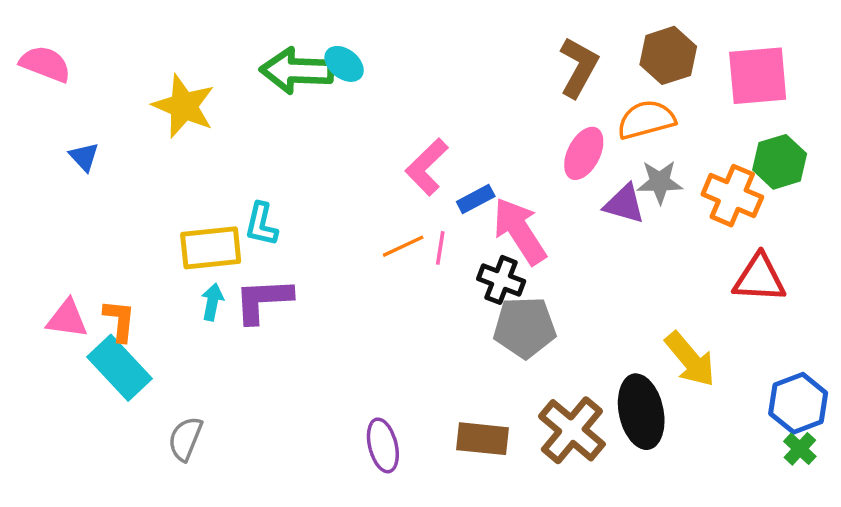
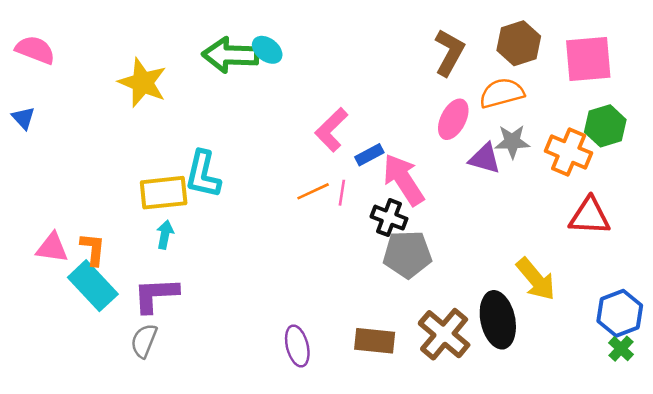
blue triangle: (84, 157) -> (23, 118), moved
cyan L-shape: (261, 224) -> (203, 174), size x1.4
purple L-shape: (263, 300) -> (156, 295), moved

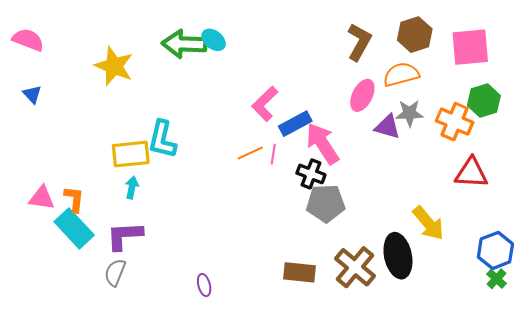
blue triangle: (23, 118) -> (32, 94), moved
blue rectangle: (369, 155) -> (295, 124), size x1.4
purple ellipse: (297, 346) -> (204, 285), moved, size x0.7

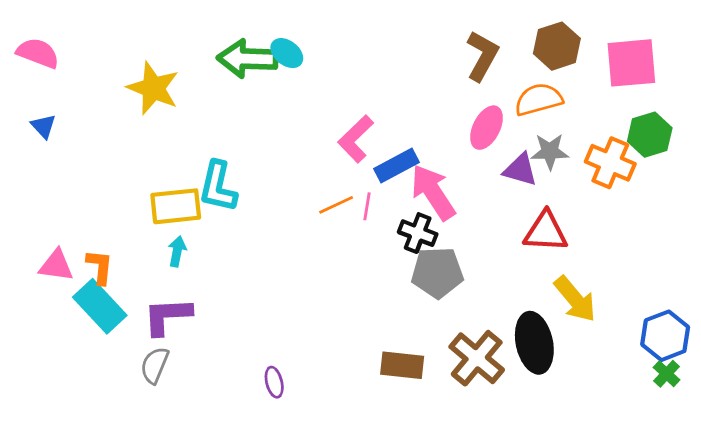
red triangle: (471, 173) -> (546, 232), moved

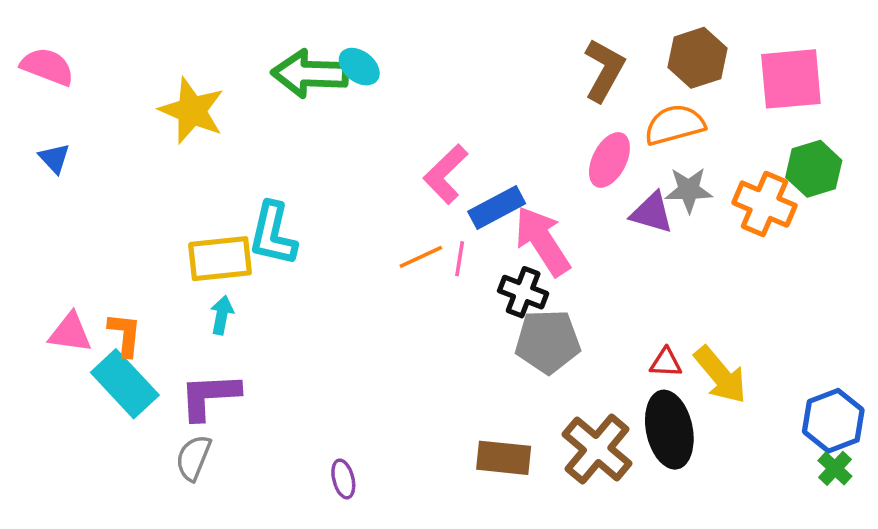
red triangle: (546, 232) -> (666, 363), moved, size x0.6

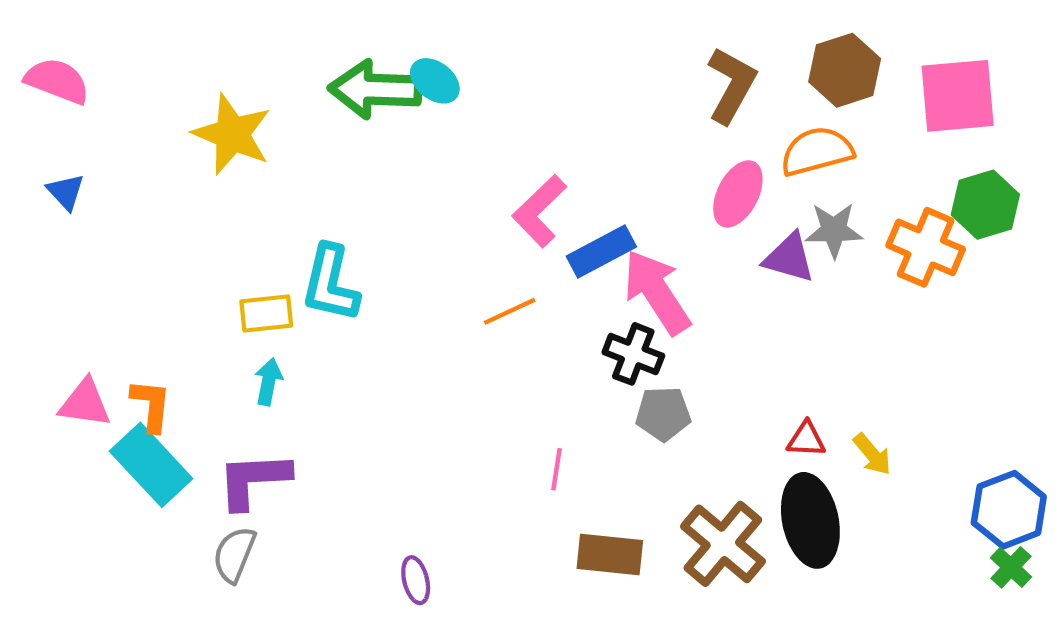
yellow rectangle: (220, 259) -> (266, 313), size x0.7
pink line: (460, 259) -> (556, 469), moved
gray pentagon: (548, 341) -> (663, 414), size x0.7
yellow arrow: (720, 375) -> (872, 454), size x0.6

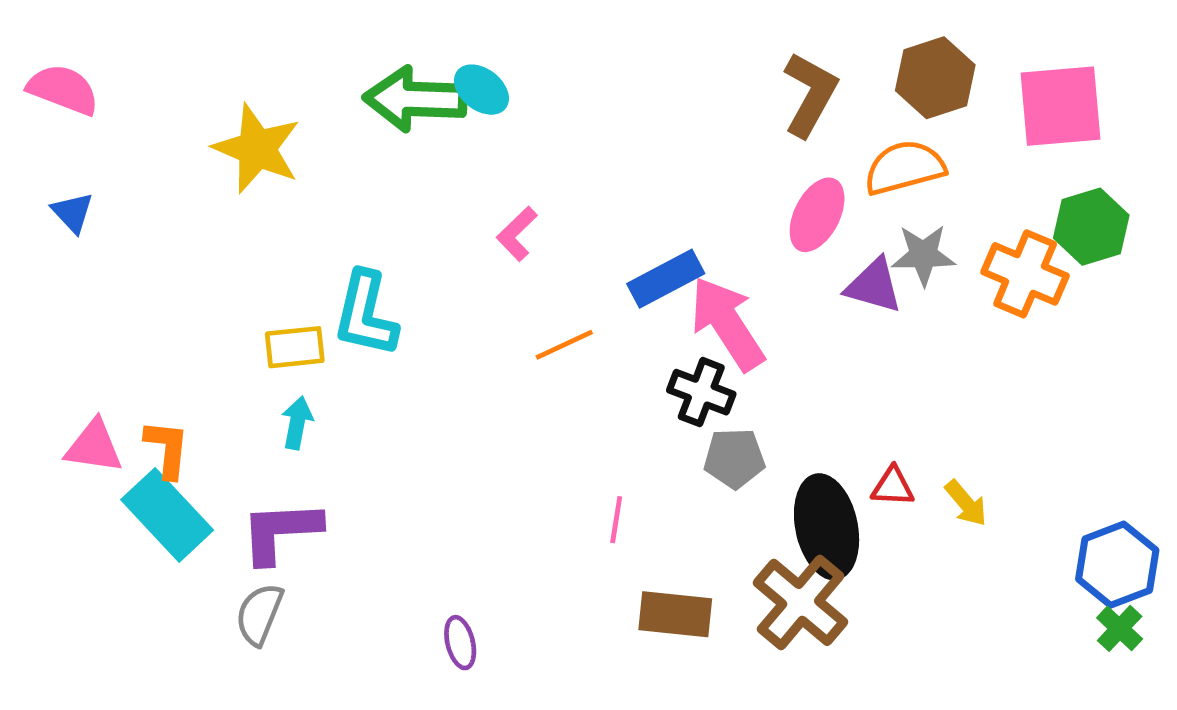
pink L-shape: (539, 211) -> (517, 234), moved, size x0.7
black ellipse: (810, 520) -> (827, 527), moved

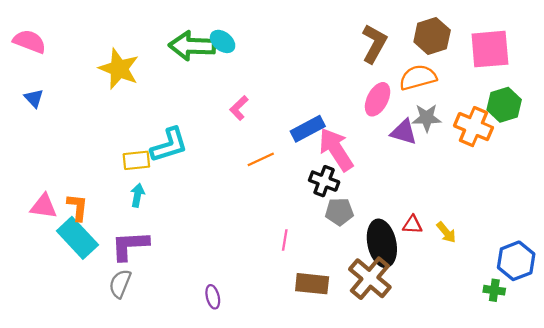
cyan L-shape: (366, 314) -> (169, 145), turned -120
green cross: (1120, 628) -> (494, 290), moved, turned -35

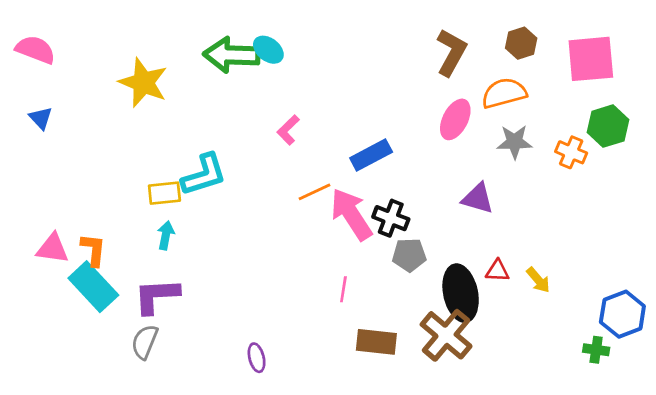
brown hexagon: (432, 36) -> (521, 43), size x0.7
orange cross: (474, 127) -> (571, 152), size x0.7
purple triangle: (404, 132) -> (478, 198), moved
pink arrow: (336, 149) -> (351, 214), moved

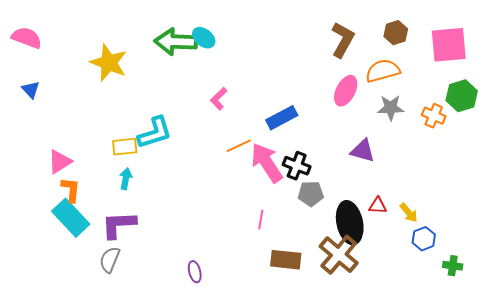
pink triangle: (53, 248) -> (60, 162), moved, turned -40
blue hexagon: (622, 314) -> (424, 239), moved, size x0.7

